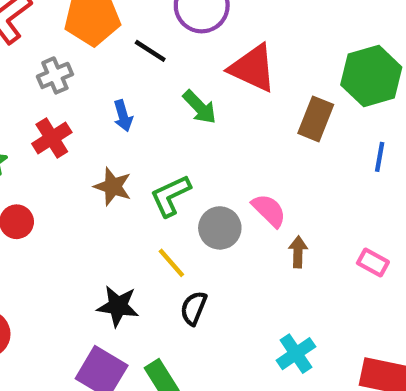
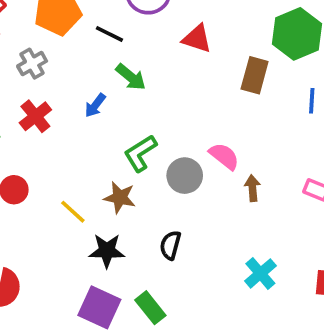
red triangle: (253, 68) -> (197, 39), size x0.7
green arrow: (200, 107) -> (131, 77), moved
blue arrow: (123, 116) -> (95, 105), moved, turned 60
brown star: (113, 186) -> (120, 198), moved
yellow line: (171, 263) -> (73, 212), moved

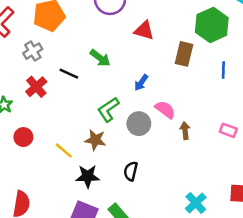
black line: (109, 34) -> (69, 74), moved
blue arrow: (95, 105) -> (141, 83), moved
cyan cross: (260, 273) -> (196, 203), moved

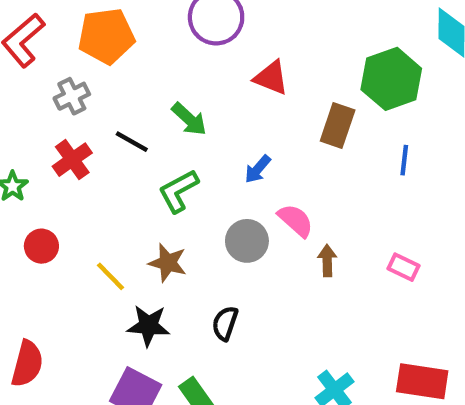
green L-shape: (108, 109) -> (178, 191), moved

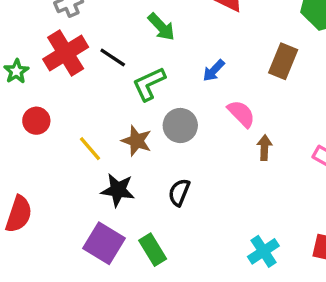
brown rectangle: (338, 125) -> (283, 61), moved
black line: (132, 142) -> (113, 57), moved
red cross: (72, 160) -> (66, 53), size x1.4
gray circle: (247, 241) -> (180, 126), moved

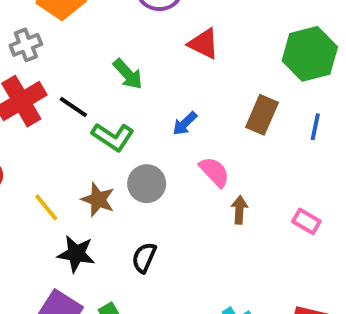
green L-shape: (149, 84) -> (113, 137), turned -123

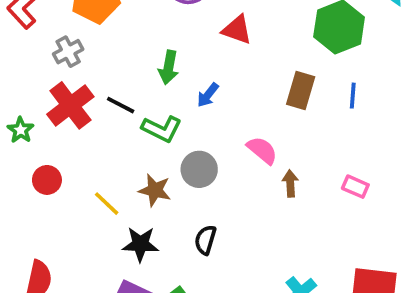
green arrow: (128, 74) -> (169, 67), turned 60
blue arrow: (185, 124) -> (208, 95), moved

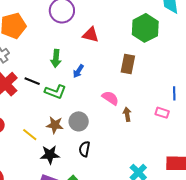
blue line: (353, 96) -> (174, 93), moved
gray circle: (199, 169) -> (79, 121), moved

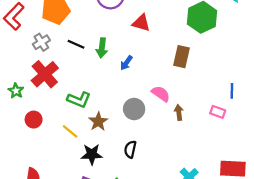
black line: (32, 81) -> (76, 44), moved
green L-shape: (55, 92) -> (79, 100), moved
gray circle: (79, 121) -> (134, 109), moved
brown star: (55, 125) -> (98, 122), turned 30

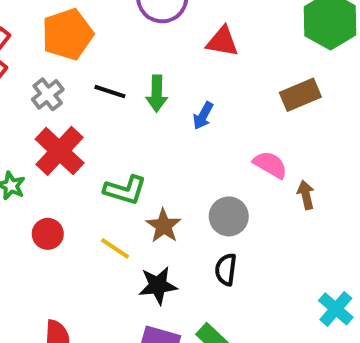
brown rectangle: (182, 57) -> (300, 95), turned 60
gray circle: (134, 109) -> (229, 216), moved

